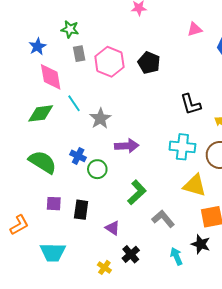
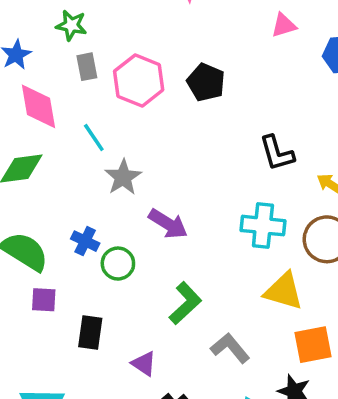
cyan line: (74, 103) -> (94, 137), moved
purple arrow: (127, 146) -> (168, 224), turned 35
purple square: (54, 204) -> (44, 300), moved

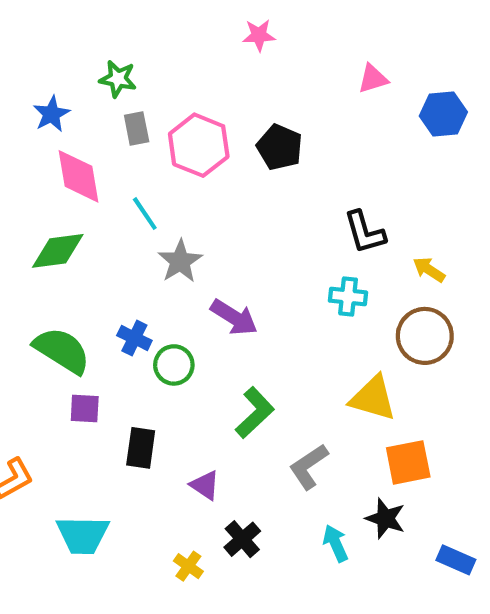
cyan cross: (263, 226) -> (348, 297), moved, size x0.7
gray L-shape: (230, 348) -> (309, 467), turned -84

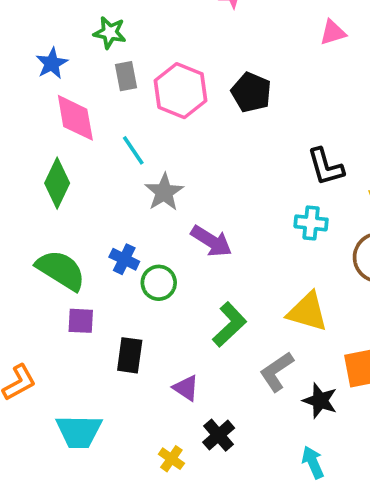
green diamond: (58, 251) -> (57, 183), turned -57
yellow triangle: (373, 398) -> (307, 312), moved
black star: (385, 518) -> (320, 401), moved
cyan arrow: (336, 543) -> (313, 462), moved

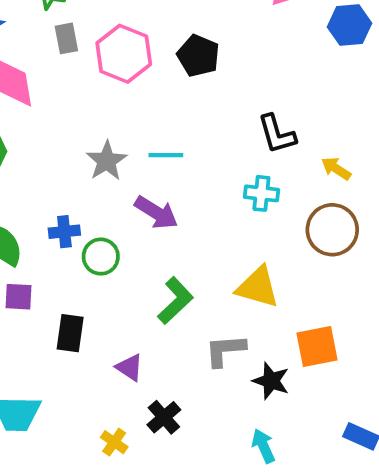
cyan line: (133, 150) -> (166, 155), moved, turned -56
blue cross: (124, 259) -> (64, 232), turned -32
gray L-shape: (277, 372) -> (225, 350), turned 30

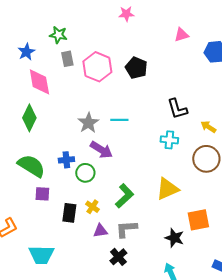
purple arrow: (156, 213) -> (101, 150), moved
yellow triangle: (258, 287) -> (167, 189), turned -40
gray L-shape: (225, 350) -> (126, 229), moved
purple triangle: (129, 367) -> (100, 231), turned -42
yellow cross: (114, 442) -> (92, 207), moved

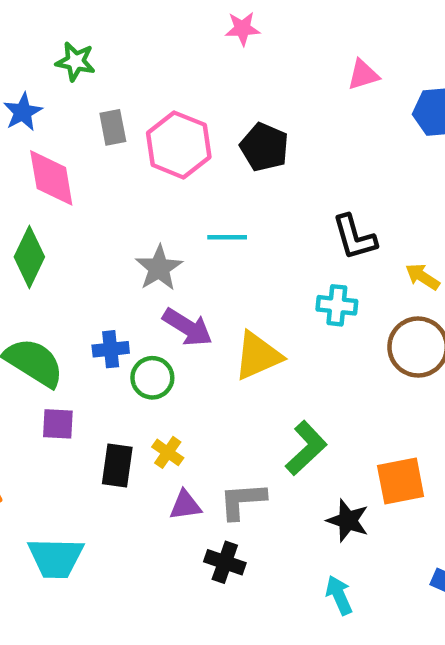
green star: (58, 35) -> (76, 62), moved
cyan line: (119, 120) -> (227, 237), moved
yellow triangle: (167, 189) -> (258, 356), moved
green L-shape: (124, 196) -> (306, 448), moved
black cross: (118, 257) -> (225, 562), turned -30

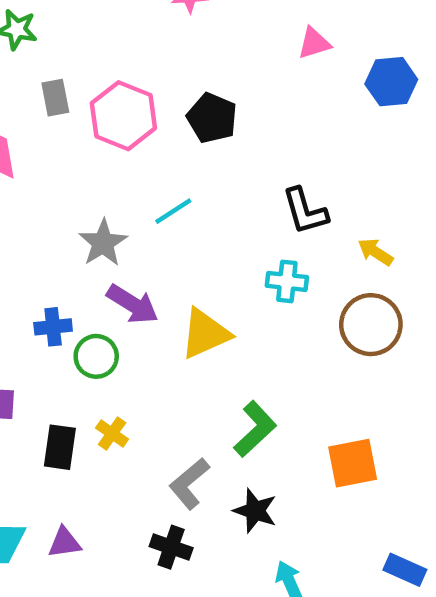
cyan line: (227, 237) -> (173, 211), turned -33
gray L-shape: (242, 501) -> (189, 483), turned -36
purple triangle: (185, 505) -> (64, 543), moved
black star: (348, 521) -> (255, 511), moved

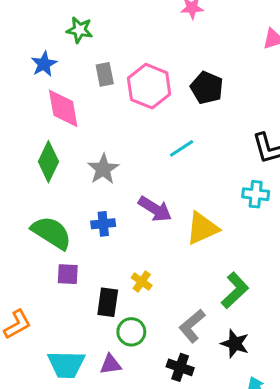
gray star: (103, 243) -> (103, 169), moved
green circle: (96, 356) -> (131, 332), moved
yellow cross: (112, 434) -> (142, 282), moved

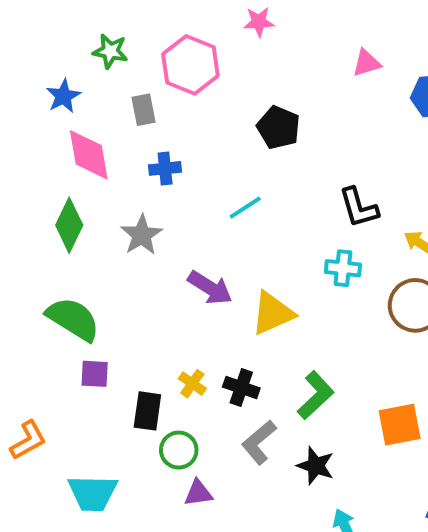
pink hexagon: (149, 86) -> (190, 65), moved
blue cross: (103, 224) -> (165, 168), moved
purple triangle: (111, 364) -> (198, 493), moved
black cross: (180, 367) -> (241, 387), moved

